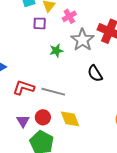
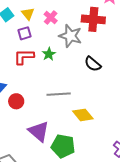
red L-shape: (24, 88) -> (24, 57), moved
red circle: (43, 117) -> (16, 101), moved
purple triangle: (23, 121) -> (39, 131), size x1.6

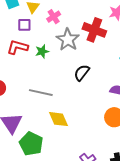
black semicircle: (93, 64) -> (82, 73), turned 72

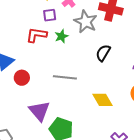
purple square: (24, 25) -> (50, 15), moved
yellow diamond: (59, 119) -> (103, 100), moved

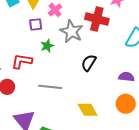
red L-shape: (36, 35) -> (22, 61), moved

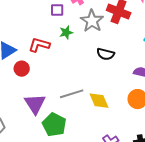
black semicircle: (89, 63) -> (105, 54), turned -114
gray line: (50, 87) -> (72, 94), moved, turned -30

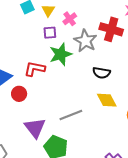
green star: (66, 32) -> (61, 54), size x1.6
yellow diamond: (99, 101) -> (107, 100), moved

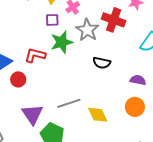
yellow diamond: (107, 100) -> (98, 115), moved

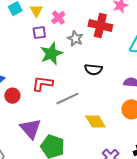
gray star: (87, 30) -> (75, 39), size x0.7
red L-shape: (35, 55) -> (42, 84), moved
gray line: (69, 103) -> (67, 99), moved

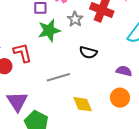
red L-shape: (42, 84) -> (23, 53), moved, turned 60

